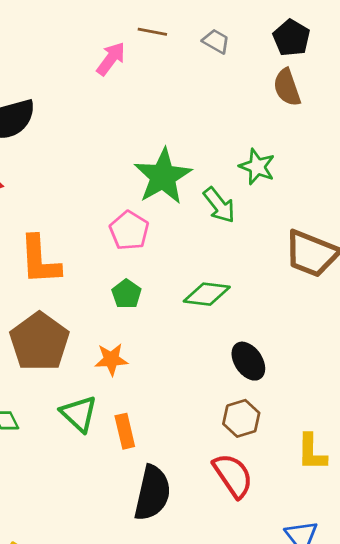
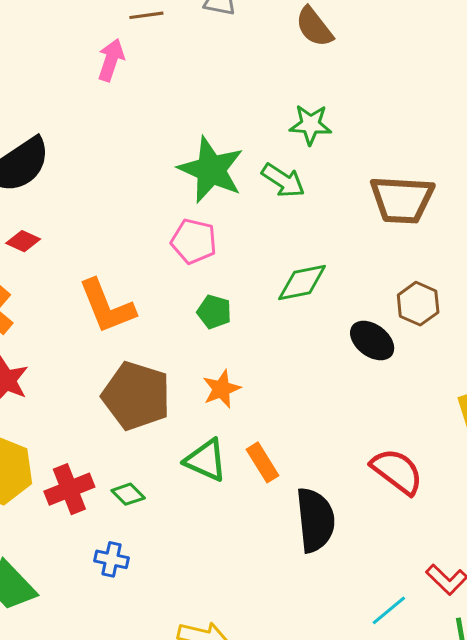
brown hexagon: (241, 418) -> (418, 304), moved

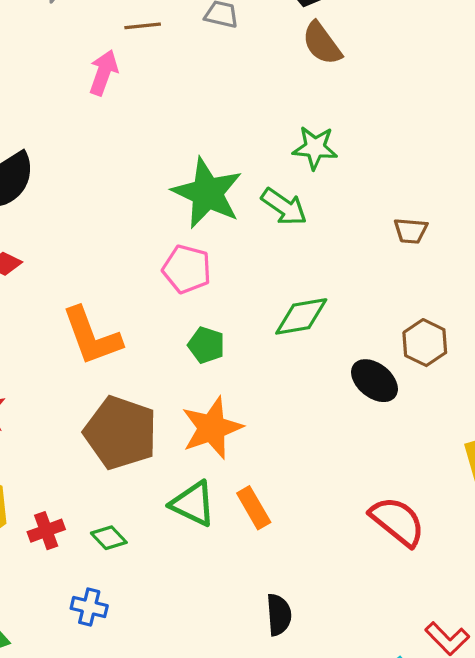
brown trapezoid: (402, 200) -> (411, 231), size x0.5
orange star: (221, 389) -> (212, 428), size x1.5
red cross: (69, 489) -> (46, 531), size x0.7
black semicircle: (315, 520) -> (279, 615), moved, size x0.6

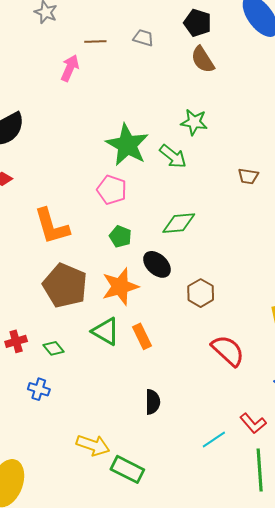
brown hexagon: (425, 343) -> (201, 293), moved
black ellipse: (374, 381) -> (157, 264), moved

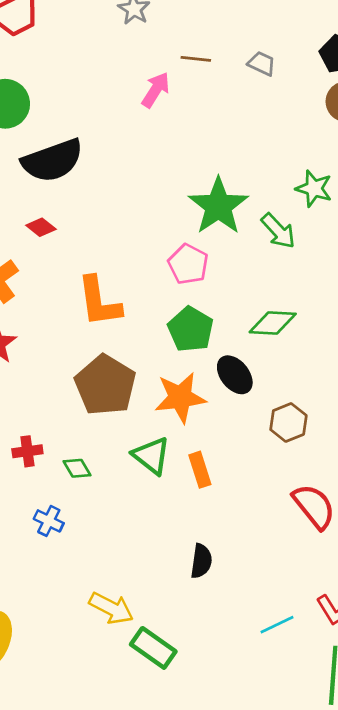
green pentagon: (120, 236) -> (191, 329), size x1.5

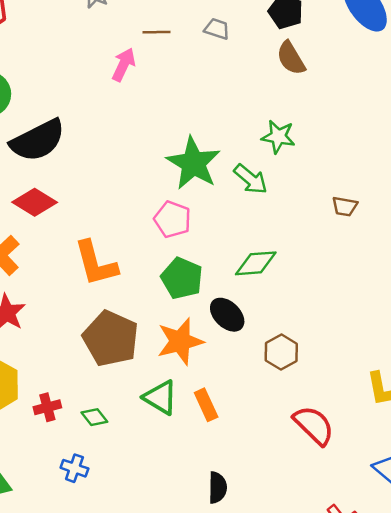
red diamond: (41, 227) -> (35, 202), size x1.6

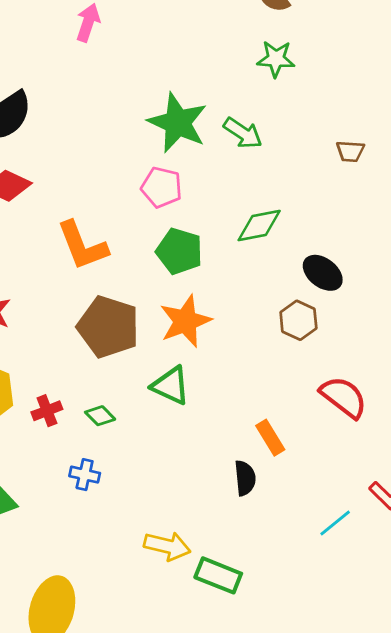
green star: (278, 137) -> (276, 59), moved
black ellipse: (227, 315) -> (323, 273), moved
orange rectangle: (206, 405) -> (270, 438), moved

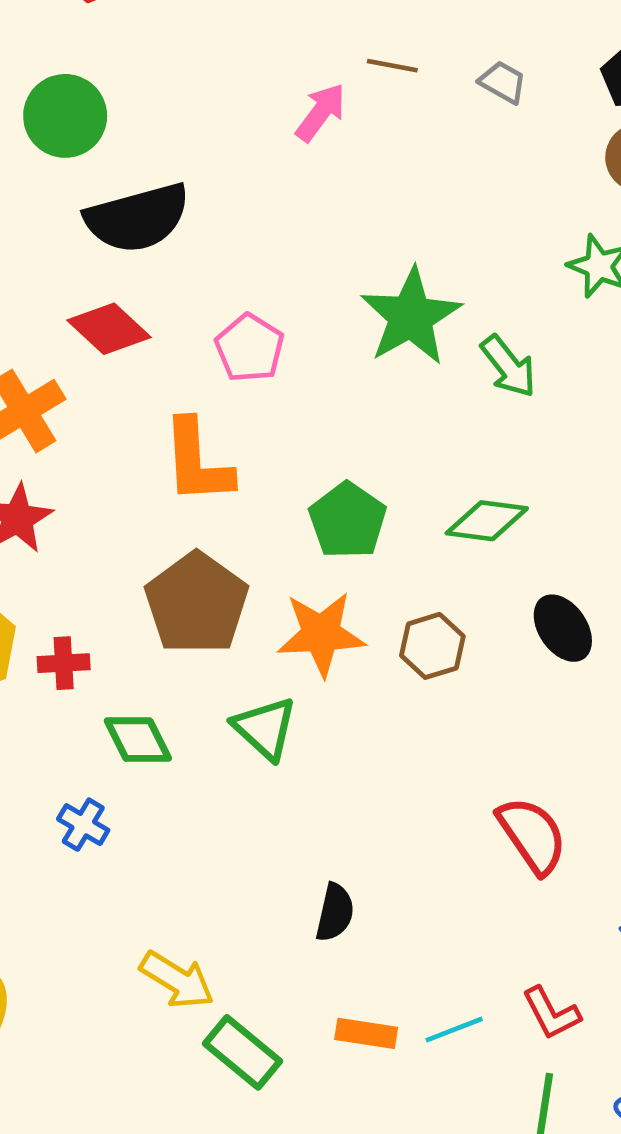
pink pentagon: (162, 187) -> (250, 348), moved
brown hexagon: (298, 320) -> (432, 646), moved
red cross: (47, 411) -> (64, 663), moved
green diamond: (100, 416) -> (138, 740), size x1.4
orange rectangle: (270, 438) -> (366, 1033), moved, turned -68

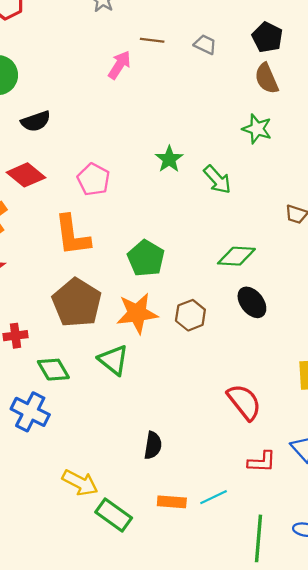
black semicircle: (137, 218) -> (36, 121), size x0.6
green star: (411, 317) -> (169, 159), size x0.6
green diamond: (487, 521) -> (236, 256), moved
blue cross: (83, 825) -> (30, 412), size x1.6
red L-shape: (551, 1013) -> (262, 462), moved, turned -56

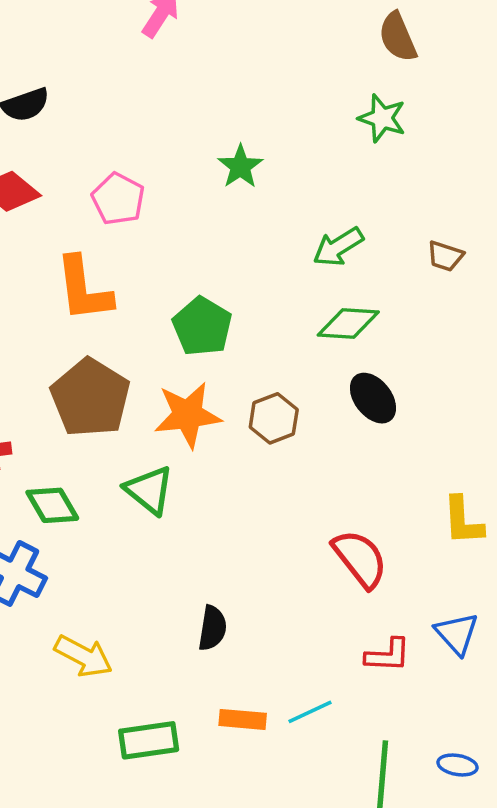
green arrow: (217, 180) -> (338, 247), moved, turned 100
yellow arrow: (80, 483) -> (84, 656), moved
green rectangle: (114, 515) -> (149, 740), turned -44

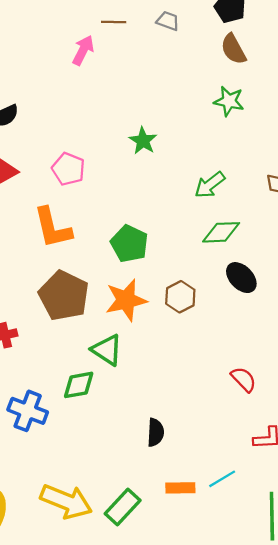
green diamond: (52, 505) -> (79, 385), moved, turned -64
red semicircle: (360, 559) -> (244, 379), size x0.7
yellow arrow: (84, 656) -> (66, 501), moved, size x1.4
green rectangle: (149, 740) -> (123, 507), turned -33

